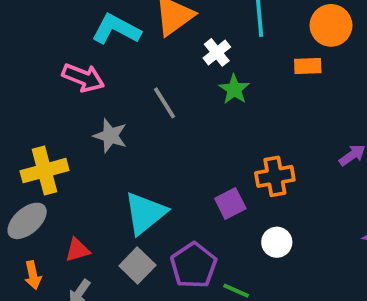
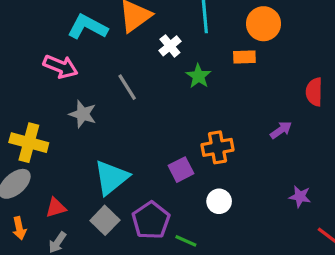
green star: (234, 89) -> (198, 76), moved
yellow cross: (44, 171) -> (29, 143), turned 30

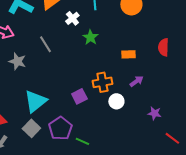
orange rectangle: (244, 57) -> (128, 54), moved
purple arrow: (281, 130) -> (136, 81), moved
white circle: (219, 201) -> (116, 101), moved

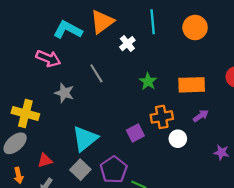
green star: (90, 37) -> (148, 81), moved
orange rectangle: (128, 54) -> (192, 85), size x1.6

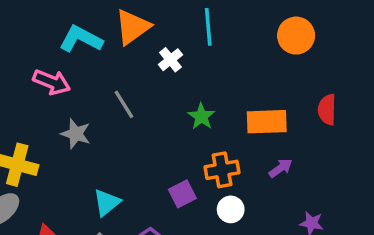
orange circle: (195, 28) -> (296, 36), moved
cyan triangle: (85, 139) -> (107, 203), size x0.7
white circle: (178, 139) -> (231, 209), moved

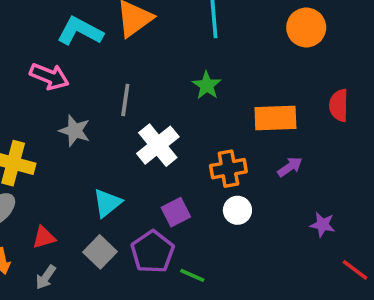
white cross: (170, 60) -> (158, 145), moved, size x1.6
gray line: (124, 104) -> (125, 100), turned 40
green star: (201, 116) -> (207, 85), moved
purple square: (182, 194) -> (176, 212), moved

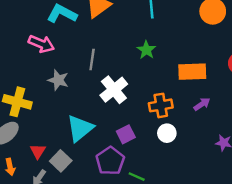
cyan triangle: (107, 203) -> (80, 128), size x1.4
red triangle: (44, 237) -> (38, 151), turned -42
gray square: (100, 252) -> (61, 161), moved

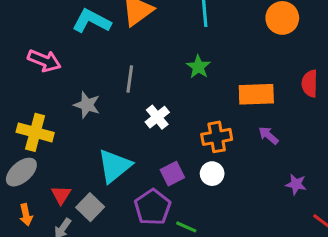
pink arrow: (41, 44) -> (44, 61), moved
white cross: (114, 90) -> (157, 117), size x0.7
purple arrow: (202, 104) -> (269, 135), turned -105
white circle: (167, 133) -> (212, 174), moved

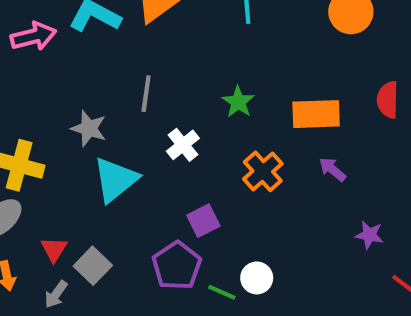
pink arrow: (44, 61) -> (33, 36), moved, turned -36
green star: (198, 67) -> (238, 102), moved
orange cross: (217, 137) -> (263, 171), turned -32
cyan triangle: (114, 166) -> (115, 180), moved
white circle: (212, 174) -> (257, 278), moved

